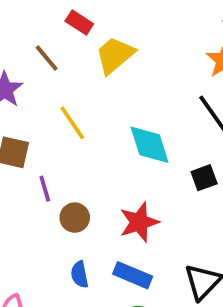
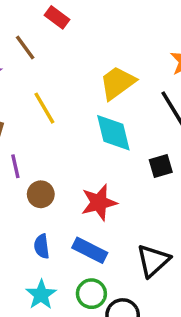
yellow trapezoid: (115, 55) -> (117, 83), moved

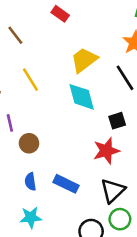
red rectangle: (57, 17) -> (60, 14), moved
red star: (99, 203) -> (106, 151), moved
green circle: (91, 294) -> (120, 219), moved
cyan star: (41, 295) -> (31, 217), turned 30

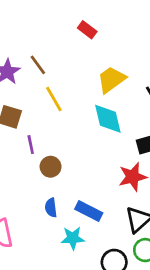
brown line: (15, 35) -> (38, 65), moved
cyan star: (31, 217) -> (73, 238), moved

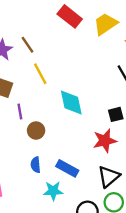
red rectangle: (87, 30) -> (70, 16), size x1.5
yellow trapezoid: (111, 80) -> (105, 24), moved
cyan diamond: (108, 119) -> (71, 102), moved

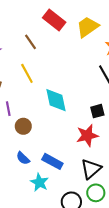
brown line: (27, 45) -> (30, 42), moved
blue semicircle: (36, 165) -> (23, 158), turned -40
cyan star: (53, 191) -> (39, 182), turned 30

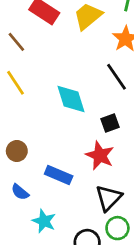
cyan diamond: (56, 100) -> (71, 99), moved
red star: (87, 135) -> (100, 155), turned -30
blue rectangle: (52, 161) -> (59, 175), moved

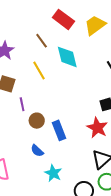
cyan diamond: (71, 99) -> (67, 57), moved
blue rectangle: (59, 175) -> (59, 130), moved, turned 42

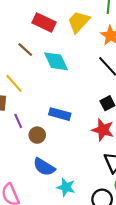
yellow line: (39, 71) -> (14, 83), moved
blue rectangle: (59, 130) -> (60, 114), moved, turned -42
blue semicircle: (37, 151) -> (44, 167), size x1.5

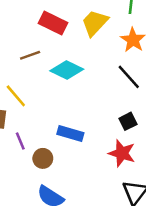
brown line: (25, 50) -> (30, 55), turned -63
cyan diamond: (56, 61) -> (67, 70), turned -40

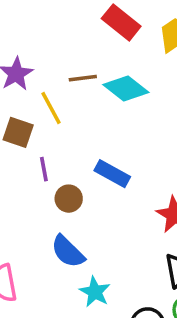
brown line: (30, 55) -> (83, 78), moved

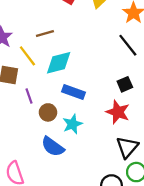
cyan diamond: (126, 88) -> (59, 63), moved, turned -44
cyan star: (95, 292) -> (72, 124), moved, turned 30

